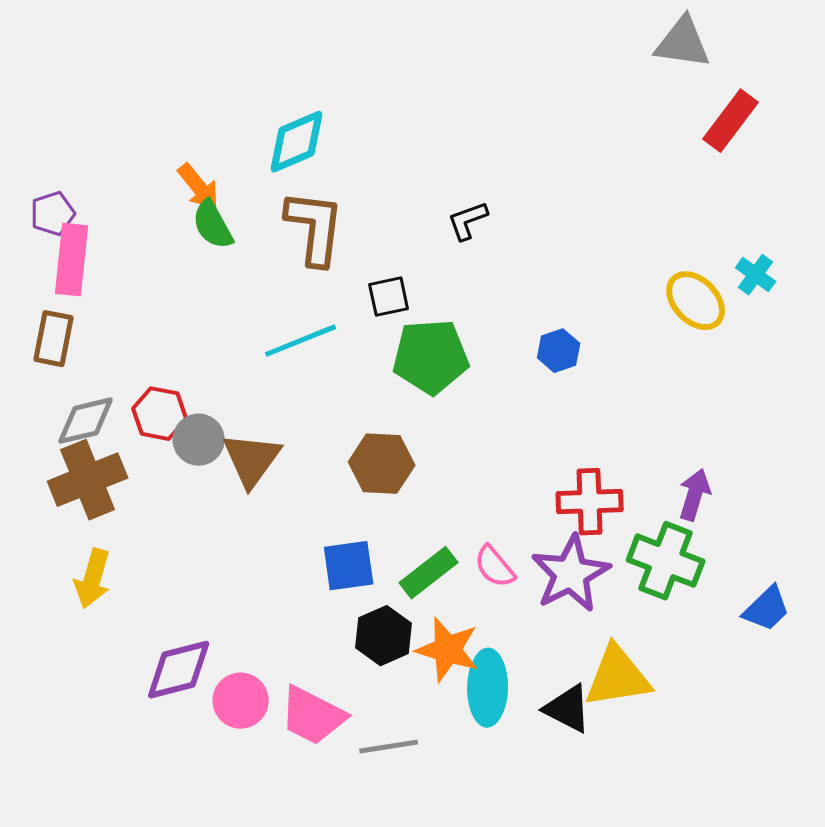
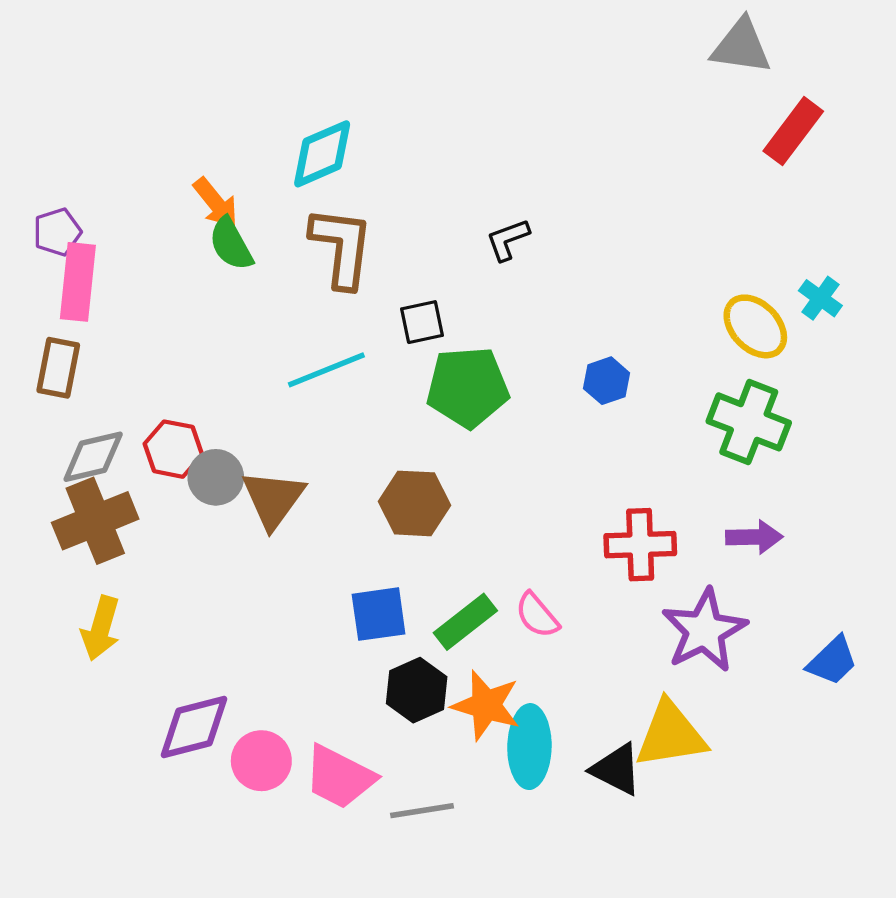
purple arrow: (695, 495) -> (754, 537), turned 72
green cross: (666, 561) -> (749, 422), moved
purple star: (571, 574) -> (704, 630), moved

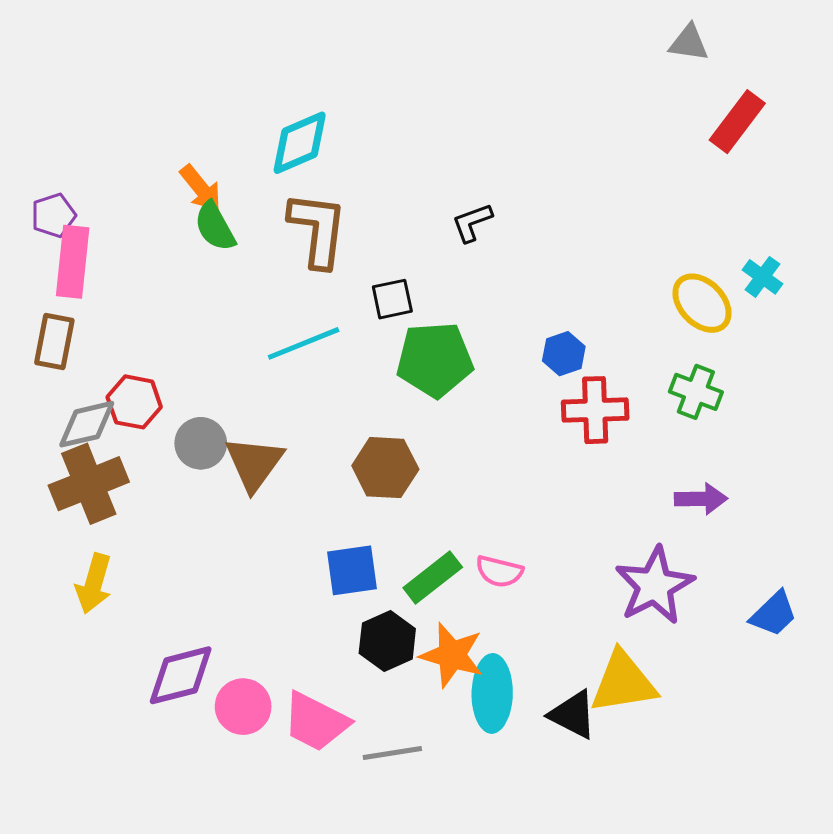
gray triangle: (741, 46) -> (689, 43), size x0.7
green cross: (749, 422) -> (696, 392), size x0.7
red hexagon: (173, 449) -> (134, 402), moved
red cross: (640, 545) -> (595, 410), moved
pink semicircle: (537, 615) -> (499, 571), turned -36

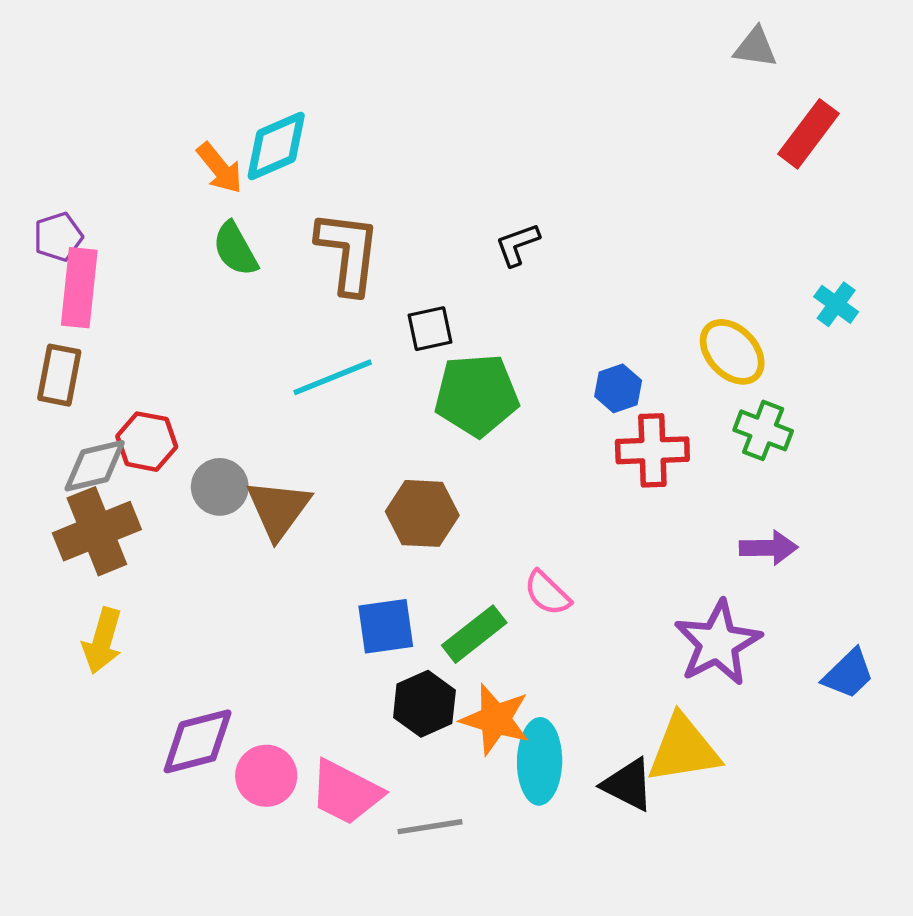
cyan diamond: (300, 143) -> (276, 146), moved
orange arrow: (201, 188) -> (220, 168), moved
yellow ellipse: (702, 303) -> (732, 352), moved
pink semicircle: (499, 571) -> (547, 593), moved, turned 30

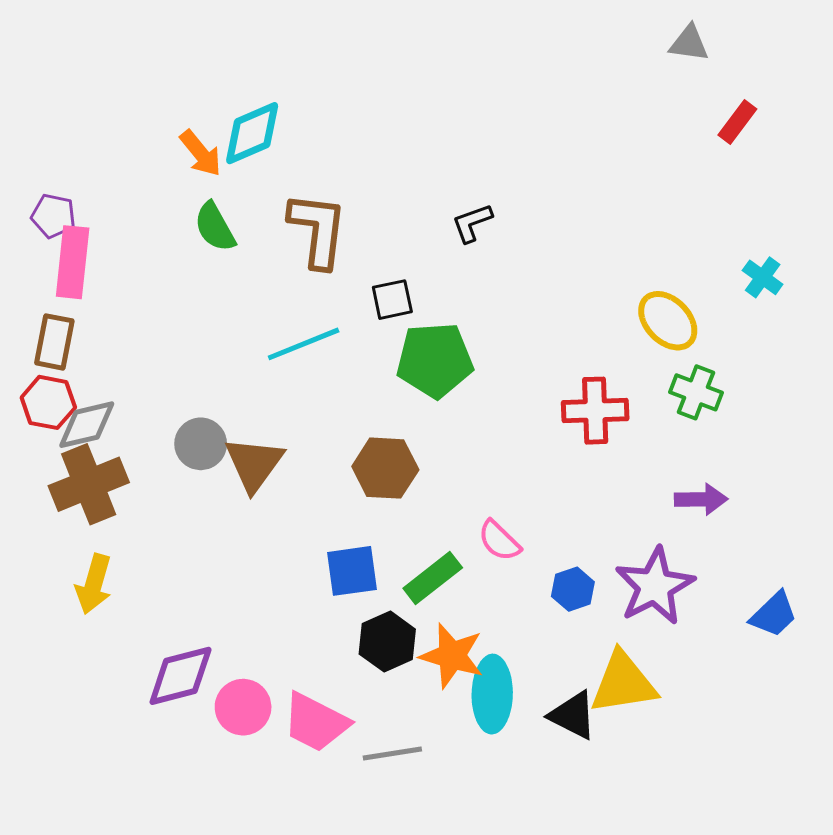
red rectangle: (808, 134) -> (737, 122), size x0.7
purple pentagon: (58, 237) -> (53, 216), turned 30
blue hexagon: (618, 388) -> (573, 589), moved
red hexagon: (147, 442) -> (48, 402), moved

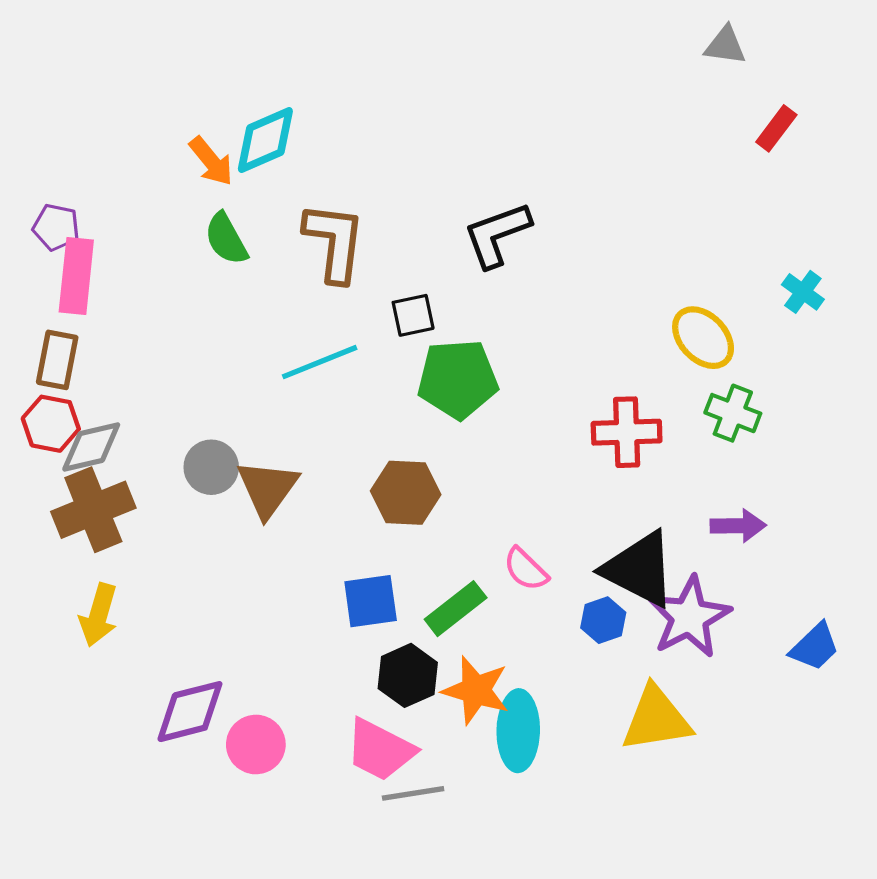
black L-shape: (472, 223) -> (497, 235), size x1.6
black triangle: (573, 715) -> (639, 569), moved, size x1.5
pink trapezoid: (316, 722) -> (380, 750), moved

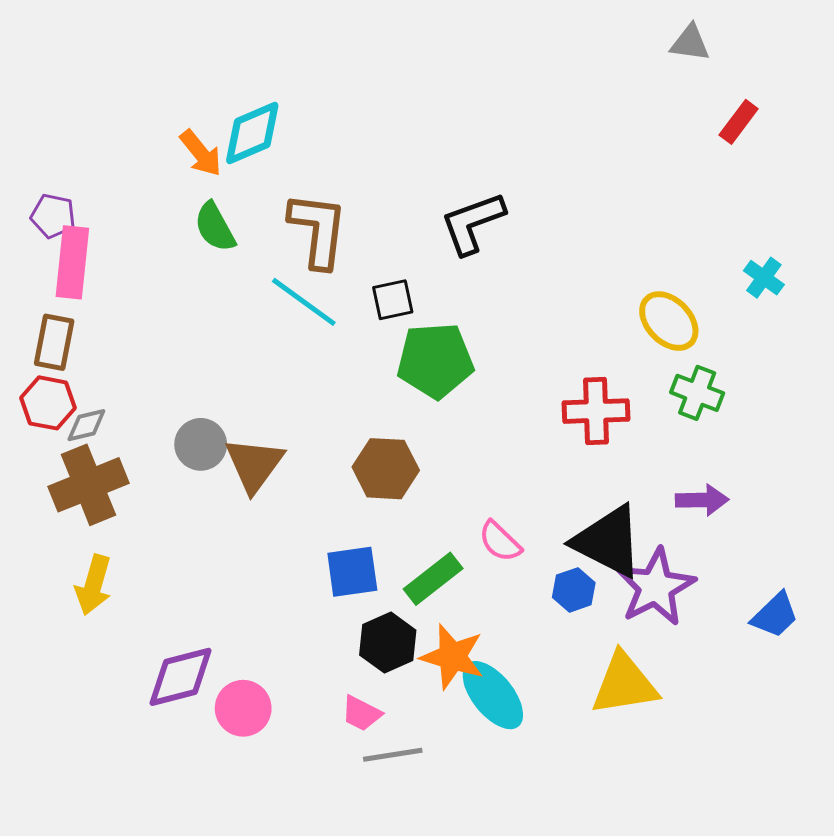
cyan line: (320, 362) -> (304, 302), moved, turned 58
gray diamond: (91, 447) -> (86, 425), size x0.7
cyan ellipse: (518, 731) -> (493, 695), turned -40
pink trapezoid: (380, 750) -> (361, 713), size x0.6

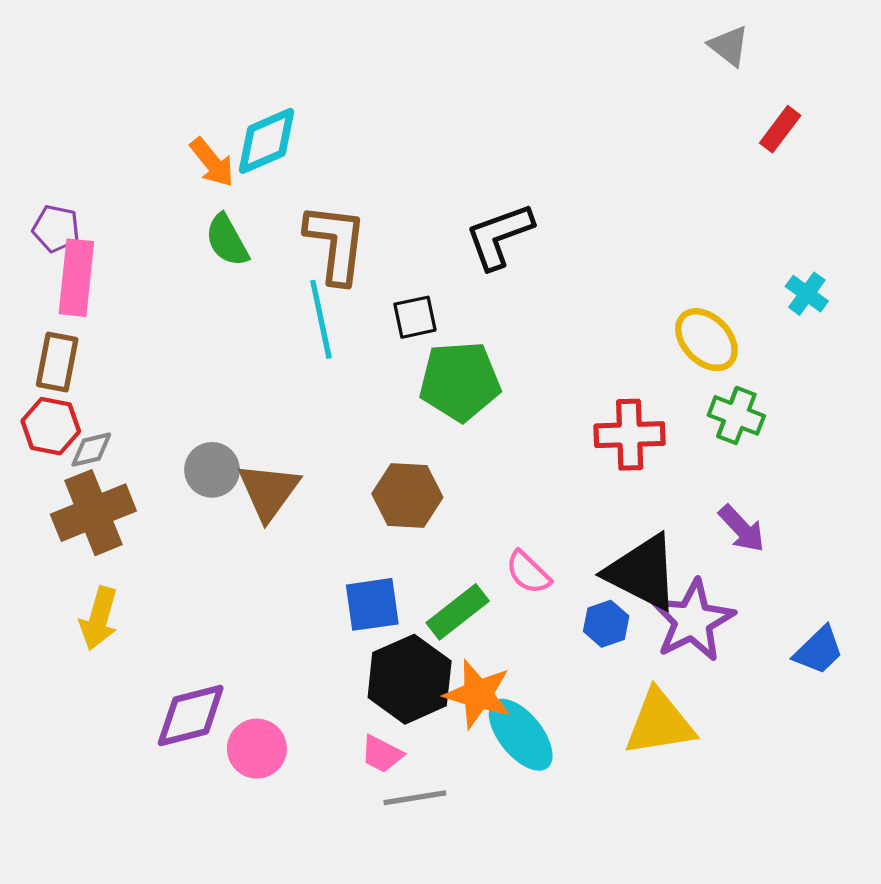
gray triangle: (690, 43) -> (729, 46), turned 30
cyan line: (304, 302) -> (321, 319), turned 42
purple arrow: (702, 500) -> (742, 529), turned 48
black hexagon: (388, 643) -> (410, 679), size x1.4

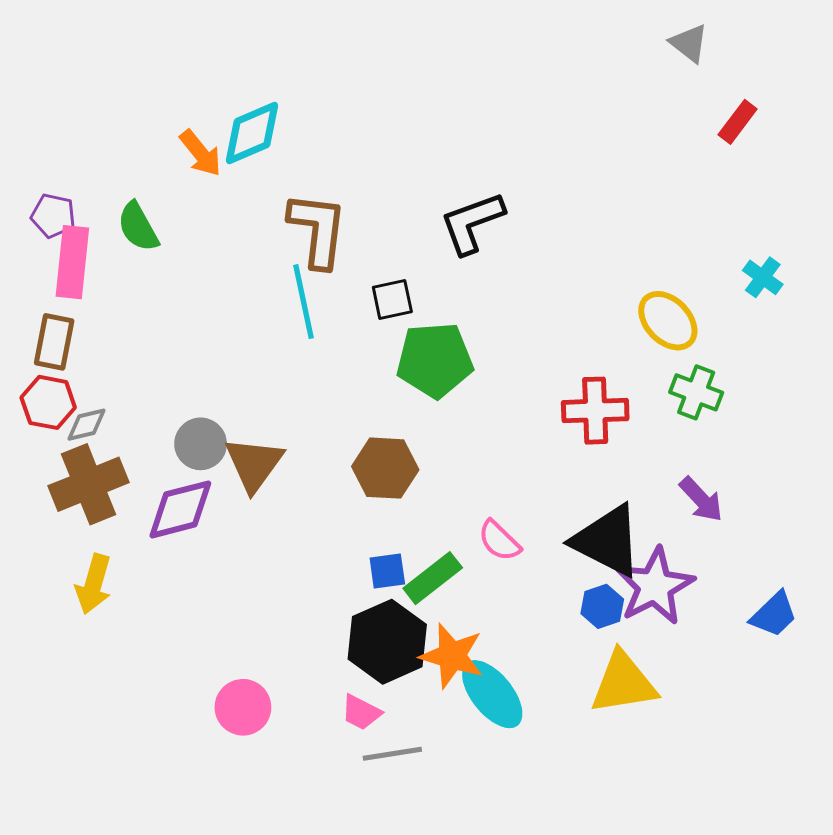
green semicircle: (227, 240) -> (138, 227), moved
blue square: (372, 604) -> (387, 571), moved, size x0.7
blue hexagon: (606, 624) -> (602, 606), moved
purple diamond: (191, 715) -> (180, 509), moved

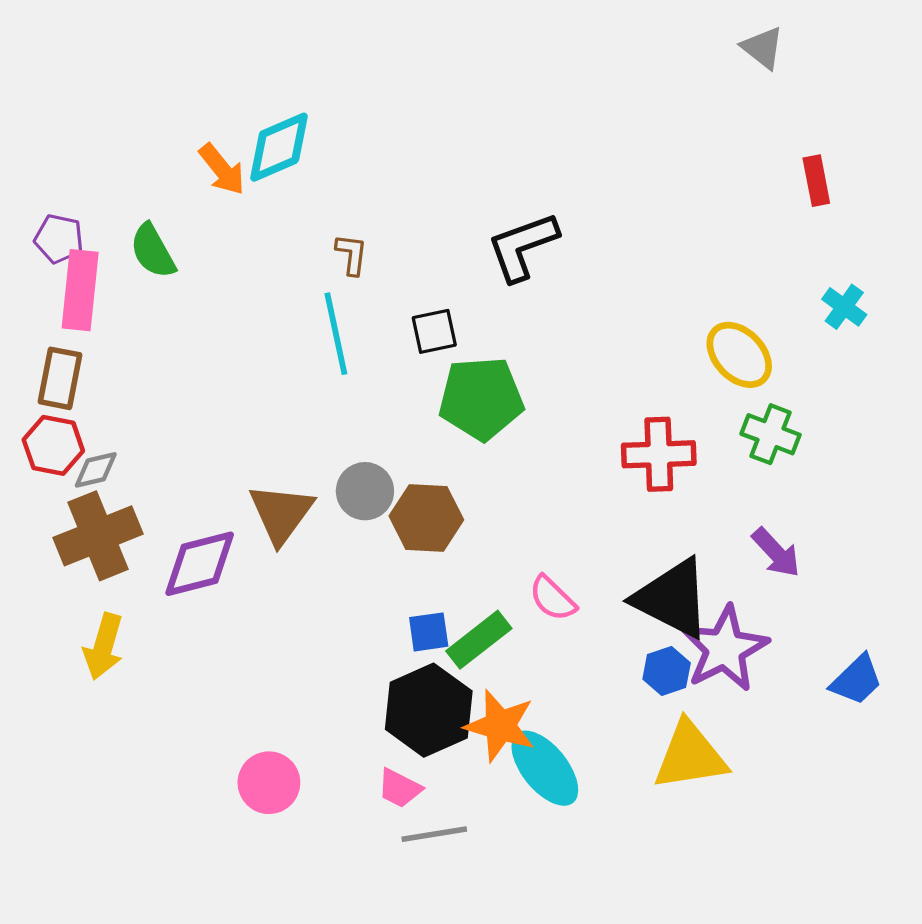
red rectangle: (738, 122) -> (816, 181), moved, turned -48
brown L-shape: (318, 230) -> (352, 254), size x0.5
gray circle: (201, 444) -> (365, 491), moved

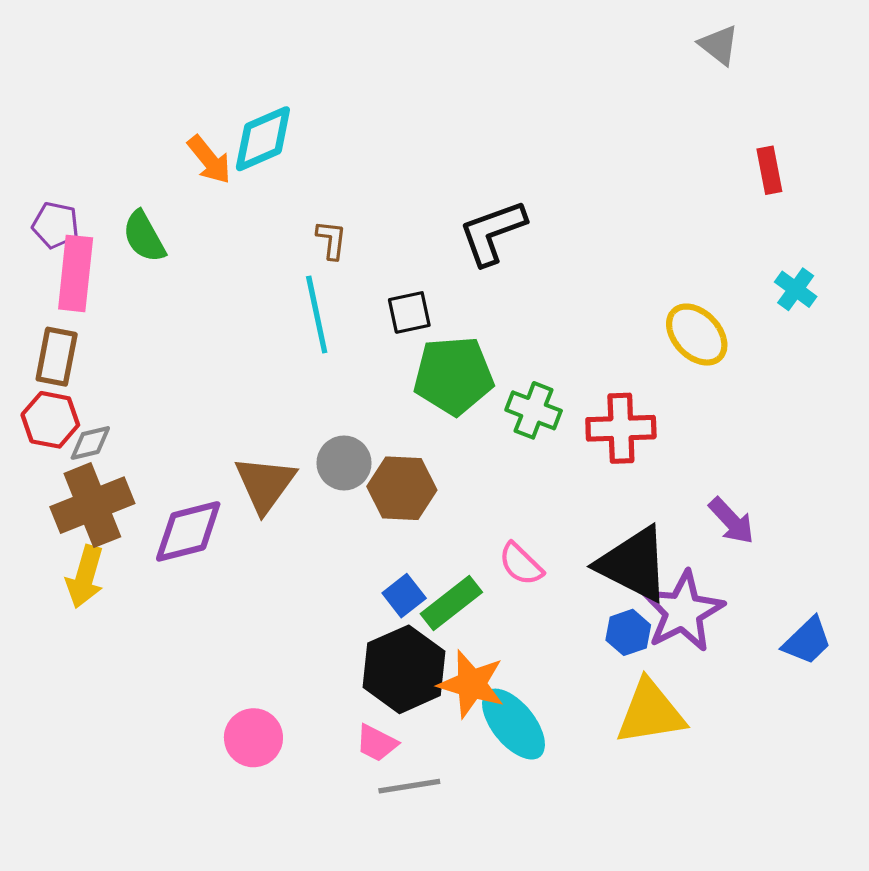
green cross: (770, 434) -> (534, 410), moved
blue square: (429, 632) -> (404, 596), turned -30
yellow arrow: (104, 646) -> (85, 577), moved

